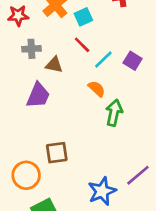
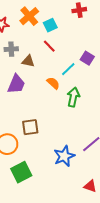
cyan line: (103, 59) -> (68, 69), moved
orange semicircle: (97, 89) -> (53, 83), moved

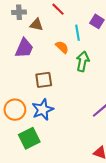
cyan line: (68, 69) -> (77, 33), turned -56
brown square: (30, 127) -> (44, 80), moved
blue star: (64, 156) -> (43, 110), moved

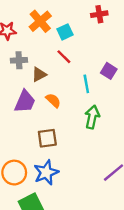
brown triangle: (36, 25) -> (39, 74), turned -40
orange semicircle: (62, 47) -> (53, 100), moved

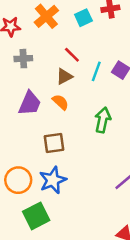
cyan square: (65, 32) -> (83, 18), moved
brown triangle: (39, 74) -> (64, 76), moved
cyan line: (86, 84) -> (96, 71), moved, turned 30

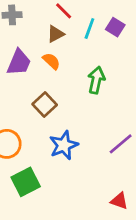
brown square: (54, 143) -> (45, 105), turned -35
blue star: (53, 180) -> (64, 145), moved

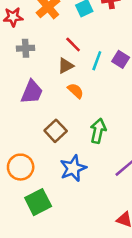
orange semicircle: (51, 61) -> (76, 91), moved
green arrow: (96, 80) -> (98, 131), moved

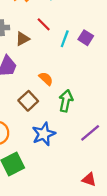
brown triangle: (66, 66) -> (23, 39), moved
orange semicircle: (76, 91) -> (46, 79), moved

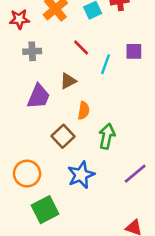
purple square: (86, 38) -> (134, 51), moved, turned -32
brown triangle: (23, 39) -> (68, 81), moved
orange semicircle: (46, 79) -> (84, 111), turned 56

